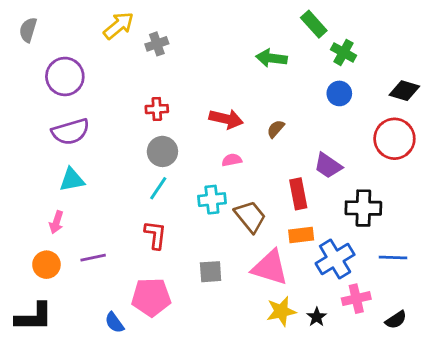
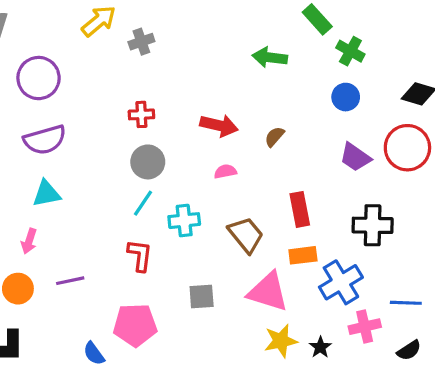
purple trapezoid: (328, 166) -> (355, 157), moved
cyan cross: (212, 200) -> (184, 221), moved
blue line: (393, 258) -> (406, 303), moved

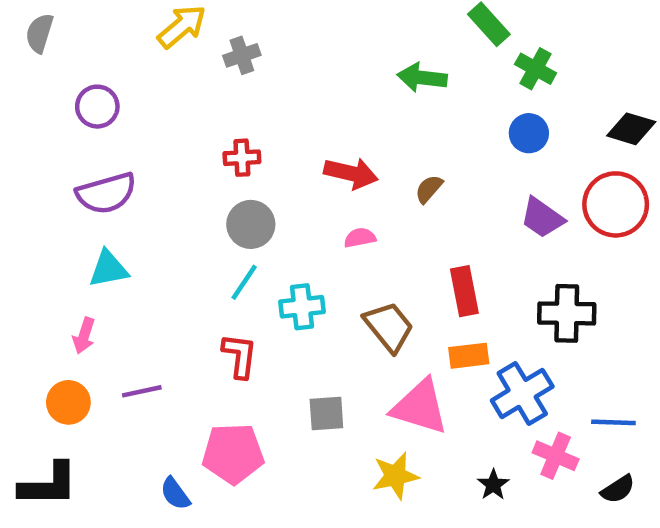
purple circle: (39, 78) -> (97, 107), size x0.7
pink cross: (365, 327) -> (556, 456), turned 36
yellow star: (281, 341) -> (395, 476), moved

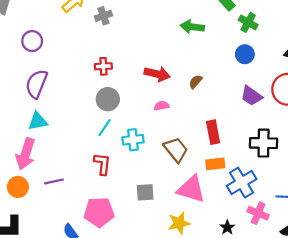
purple semicircle: (106, 193) -> (37, 84), turned 128
pink arrow: (84, 336) -> (26, 154), size x1.8

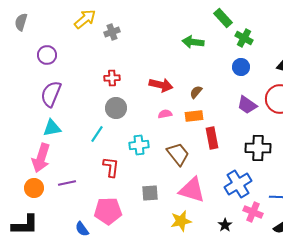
cyan line: (105, 128) -> (97, 134), moved
orange rectangle: (215, 164) -> (194, 116), moved

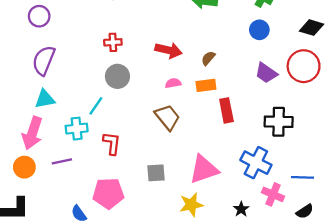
cyan cross: (139, 145) -> (77, 129), moved
brown trapezoid: (178, 154) -> (167, 117), moved
blue cross: (238, 184) -> (256, 163), turned -32
pink triangle: (192, 190) -> (204, 169), turned -36

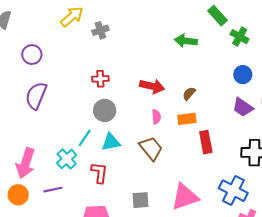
blue circle: (259, 30) -> (243, 75), moved
pink semicircle: (173, 83) -> (156, 117), turned 96
cyan triangle: (45, 99) -> (111, 142), moved
cyan cross: (77, 129) -> (67, 159), turned -36

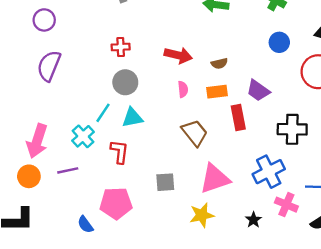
brown semicircle: (189, 94) -> (219, 63), turned -144
purple trapezoid: (243, 107) -> (258, 91), moved
brown trapezoid: (151, 148) -> (195, 133), moved
blue cross: (233, 191) -> (269, 172), turned 36

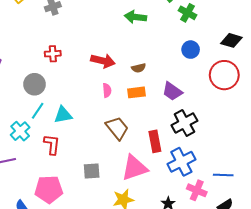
gray circle: (125, 82) -> (34, 84), moved
red rectangle: (238, 118) -> (155, 141), moved
black cross: (292, 129) -> (184, 123), moved, turned -30

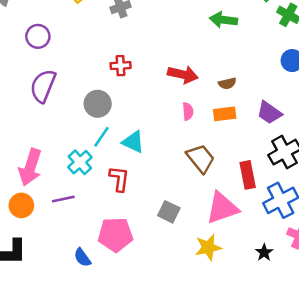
cyan triangle: (63, 115) -> (133, 142), turned 36
gray square: (92, 171) -> (169, 212), turned 30

